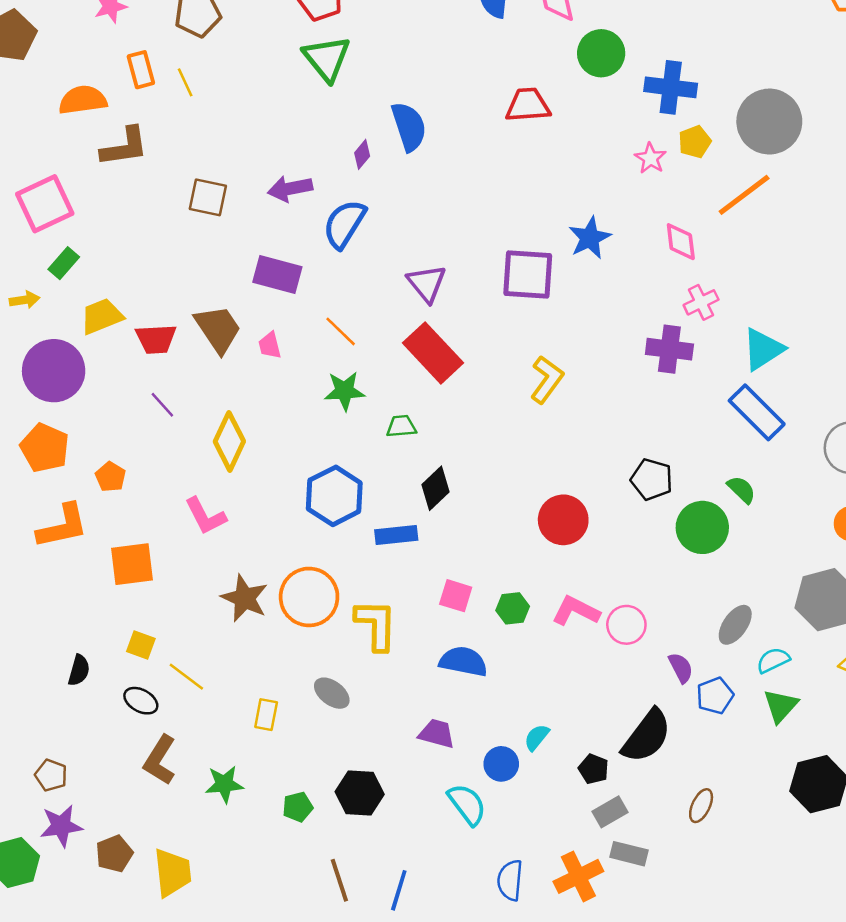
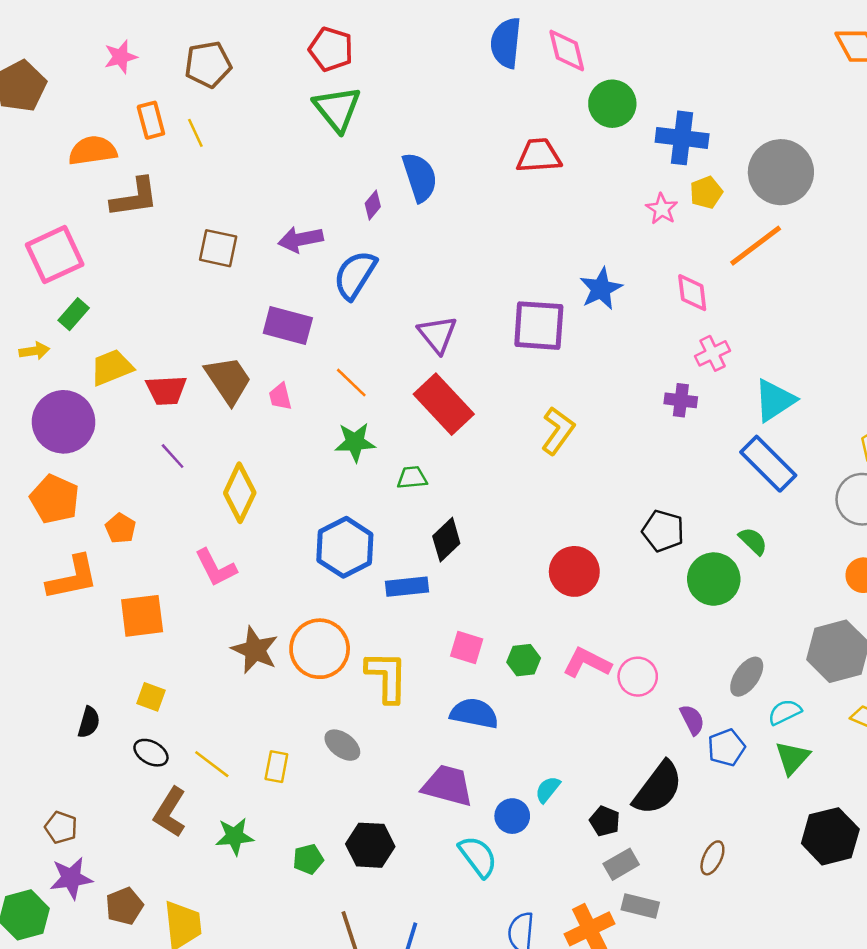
purple cross: (669, 349) -> (681, 400), size x0.7
yellow line: (186, 677) -> (212, 764), moved
purple trapezoid: (437, 734) -> (448, 786), size x1.4

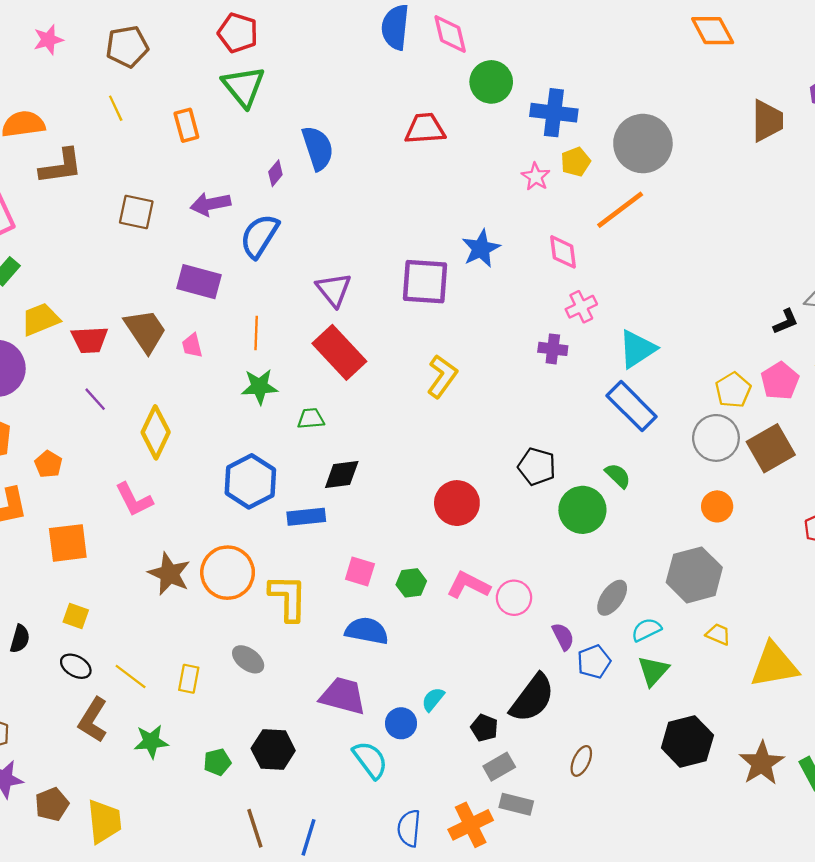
orange rectangle: (151, 120) -> (186, 125), moved
orange line: (351, 383) -> (256, 333), turned 48
black diamond: (446, 540) -> (342, 474), turned 36

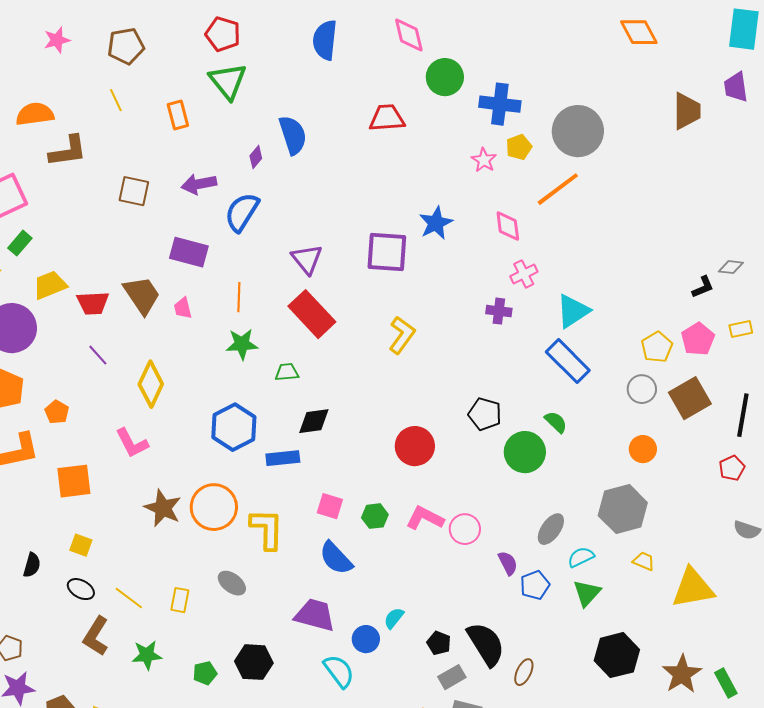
blue semicircle: (395, 27) -> (325, 40), moved
gray circle: (716, 438) -> (642, 389), size x0.7
blue semicircle: (367, 631) -> (336, 558), turned -144
black semicircle: (532, 698) -> (486, 644), moved, turned -69

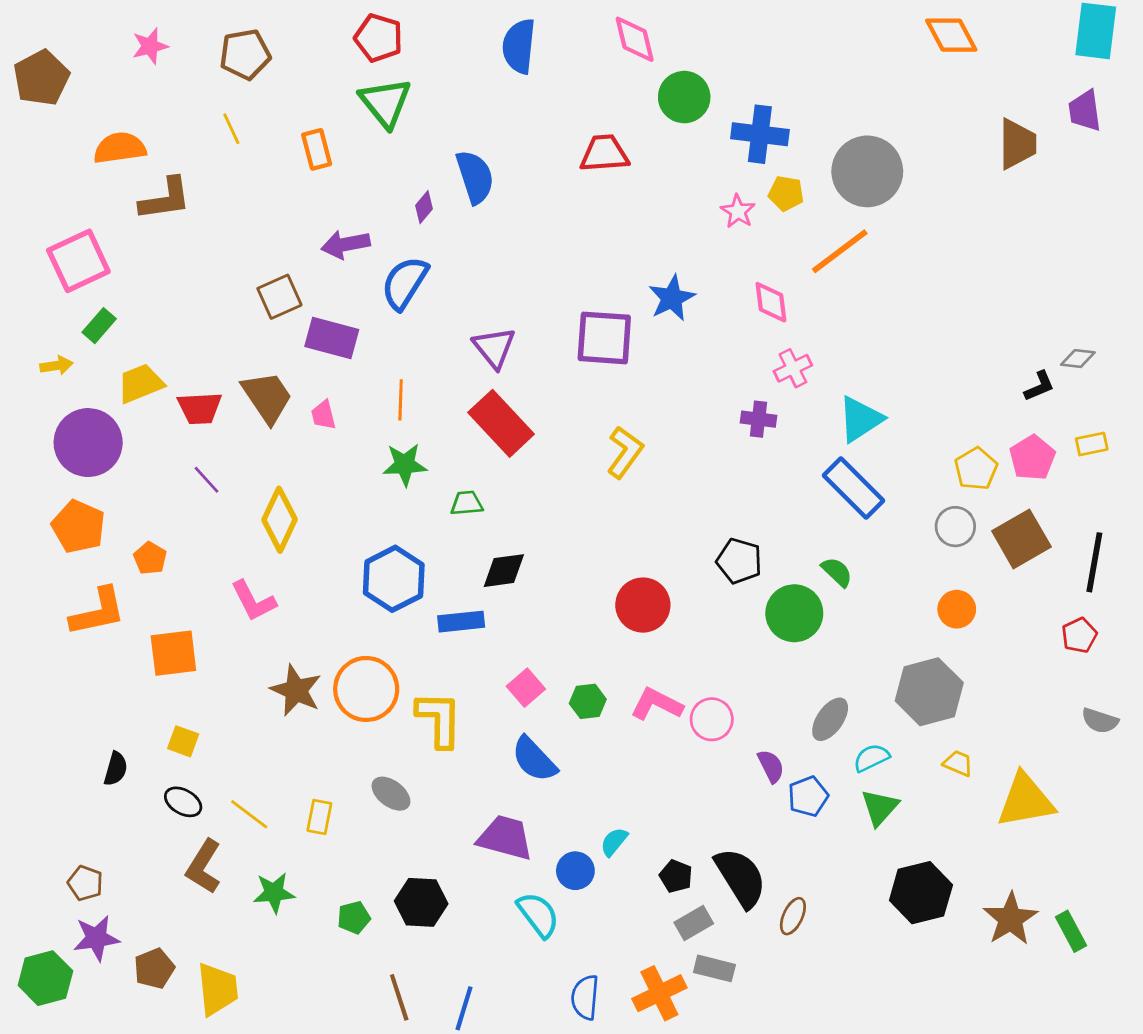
yellow pentagon: (519, 147) -> (786, 193), turned 30
brown square: (134, 191) -> (279, 297), moved, turned -36
pink square: (330, 506) -> (526, 688), turned 32

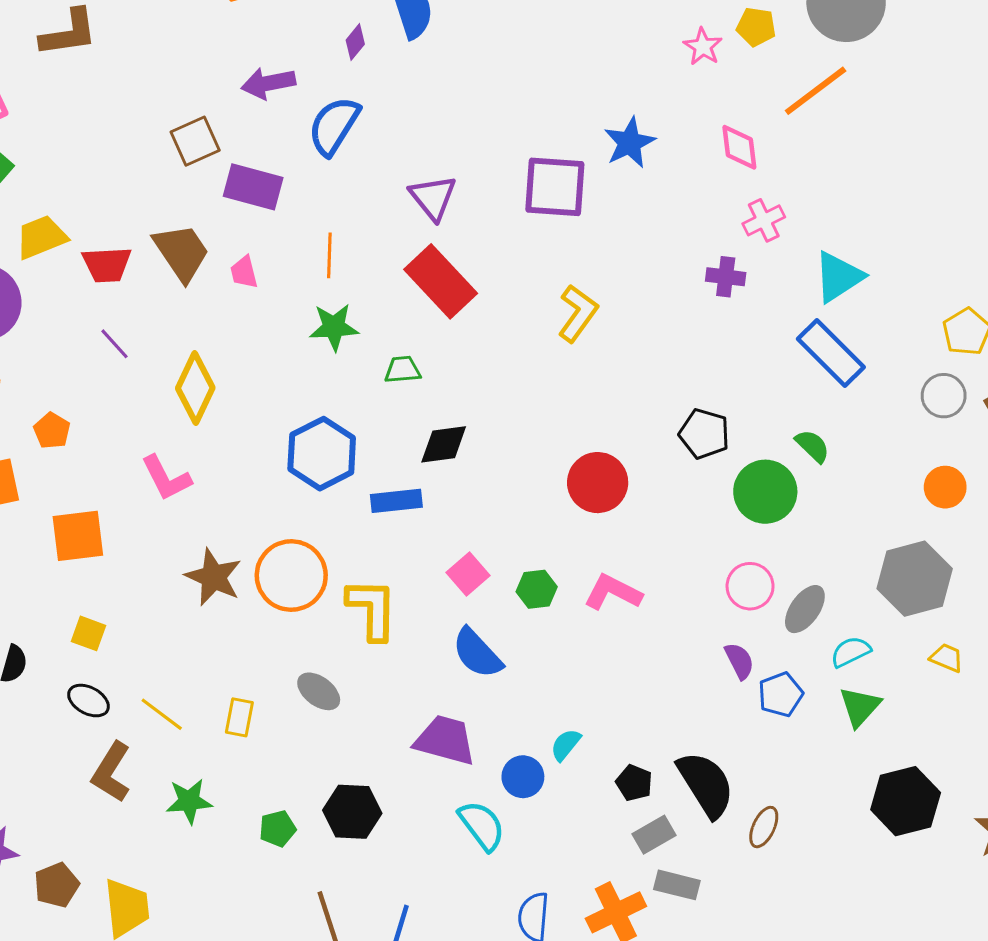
pink circle: (712, 719) -> (750, 586), moved

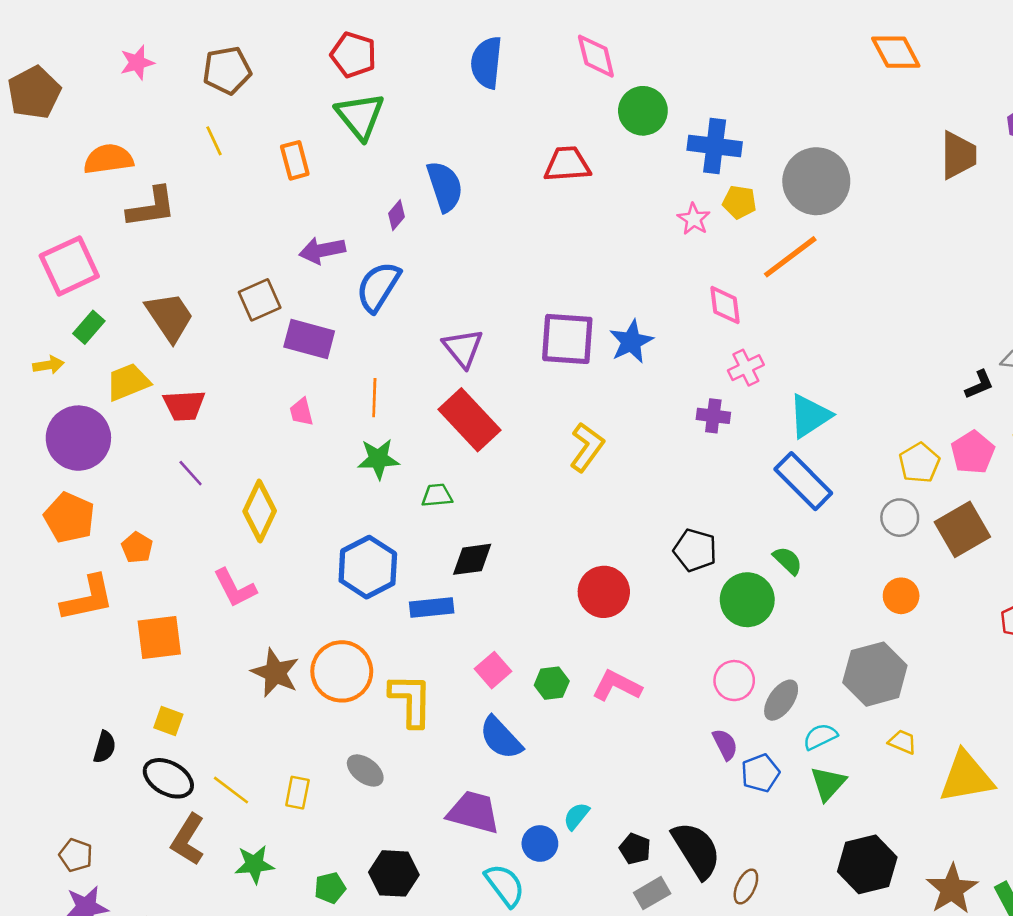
blue star: (630, 143) -> (631, 342), moved
brown trapezoid: (181, 252) -> (170, 317), moved
black ellipse: (88, 701) -> (168, 778), size x1.4

